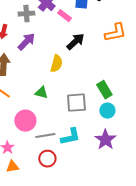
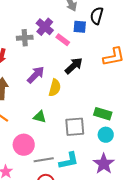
purple arrow: (26, 42) -> (36, 75), moved
green rectangle: (104, 90) -> (103, 114), turned -42

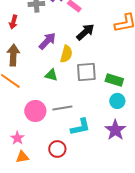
green triangle: (40, 117) -> (51, 75), moved
gray square: (75, 127) -> (86, 72), moved
gray line: (44, 160) -> (62, 108), moved

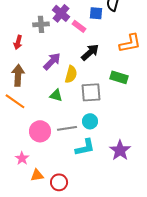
green rectangle: (114, 80) -> (119, 77), moved
cyan circle: (117, 101) -> (90, 121), moved
red circle: (57, 149) -> (59, 182), moved
orange triangle: (22, 157) -> (37, 175), moved

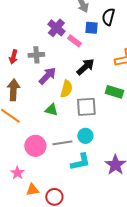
gray cross: (41, 24) -> (36, 55), moved

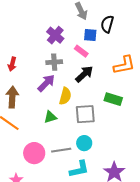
pink rectangle: (74, 41) -> (81, 51), moved
gray cross: (36, 55) -> (54, 62), moved
green triangle: (51, 110) -> (50, 117), turned -32

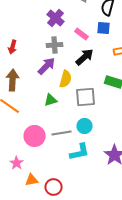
blue square: (90, 35) -> (104, 28), moved

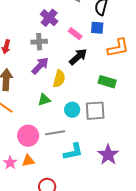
gray cross: (54, 45) -> (39, 42), moved
gray square: (86, 97) -> (95, 111), moved
cyan circle: (84, 126) -> (72, 110), moved
orange triangle: (32, 180) -> (28, 161), moved

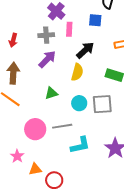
blue square: (97, 28) -> (95, 20), moved
pink rectangle: (75, 34) -> (69, 29), moved, turned 56
yellow semicircle: (59, 79) -> (77, 72), moved
orange triangle: (28, 161) -> (35, 169), moved

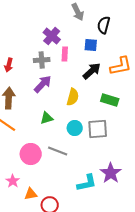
black arrow: (85, 50) -> (92, 71), moved
gray line: (62, 126) -> (58, 151), turned 30
cyan L-shape: (80, 145) -> (87, 183), moved

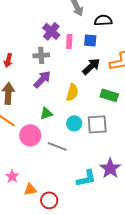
black semicircle: (104, 25) -> (103, 20), turned 72
pink rectangle: (65, 54) -> (69, 41), moved
pink circle: (31, 154) -> (30, 135), moved

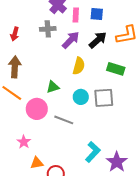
purple arrow: (42, 79) -> (71, 40), moved
purple star: (110, 168) -> (117, 162), moved
pink star: (12, 176) -> (24, 142), moved
cyan L-shape: (86, 178) -> (93, 152), turned -35

